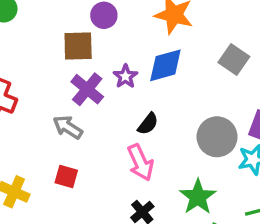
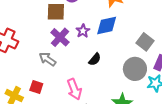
gray square: (234, 59) -> (145, 42), moved
pink arrow: (140, 162) -> (74, 89), moved
red square: (66, 176) -> (36, 87), moved

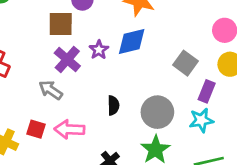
black semicircle: (95, 59) -> (113, 105), moved, turned -40
gray circle: (135, 69) -> (157, 112), moved
pink arrow: (74, 89) -> (69, 129), moved, turned 115

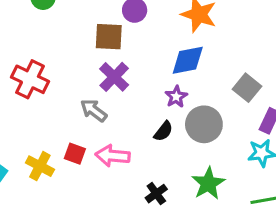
purple star: (99, 50) -> (176, 97), moved
black semicircle: (113, 105) -> (163, 131), turned 36
gray circle: (157, 112) -> (204, 124), moved

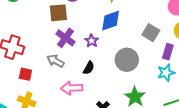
purple star: (176, 97) -> (92, 41), moved
black semicircle: (163, 131) -> (89, 68), moved
red square: (75, 154) -> (25, 74), moved

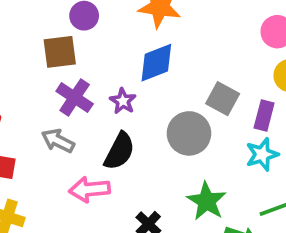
gray square: (151, 33) -> (223, 99), moved
black semicircle: (89, 68) -> (119, 151), size x1.5

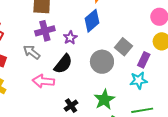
blue diamond: (156, 63) -> (92, 21), turned -30
purple cross: (75, 98) -> (45, 31), turned 30

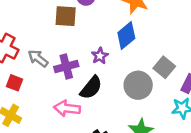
purple cross: (45, 31) -> (66, 66), moved
gray arrow: (32, 52) -> (38, 58), moved

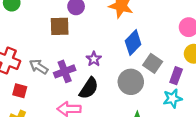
blue diamond: (126, 36) -> (133, 43), moved

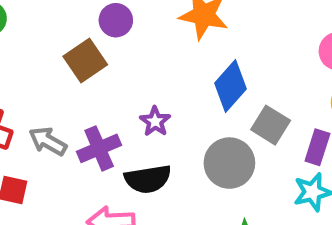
brown square: (60, 26) -> (85, 60), turned -30
black semicircle: (89, 88) -> (148, 179), turned 50

